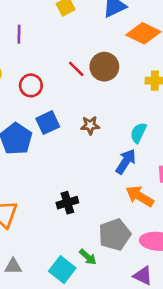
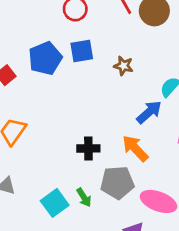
orange arrow: (140, 196) -> (135, 148), moved
black cross: (67, 203) -> (88, 148), moved

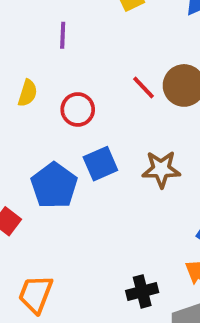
brown star: (123, 66) -> (161, 169), size x1.4

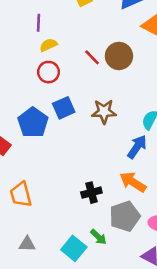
yellow semicircle: (28, 93) -> (48, 45), moved, turned -132
orange trapezoid: (36, 294) -> (21, 194), turned -36

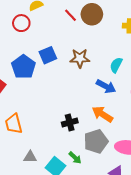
red circle: (49, 72) -> (21, 23), moved
blue arrow: (137, 147) -> (106, 86), turned 84
gray triangle: (27, 244) -> (30, 157), moved

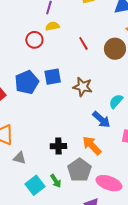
brown circle: (92, 14) -> (115, 49), moved
gray pentagon: (96, 141) -> (79, 170), turned -30
gray triangle: (30, 157) -> (20, 158), moved

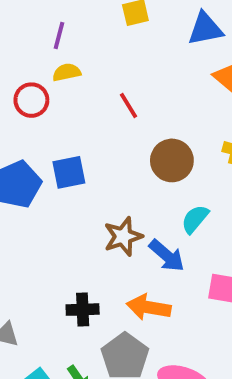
brown circle: (115, 49) -> (172, 160), moved
brown star: (83, 87) -> (123, 237), moved, turned -30
orange arrow: (92, 146) -> (149, 307), turned -35

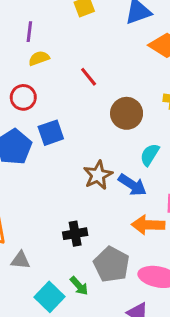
red circle: (31, 100) -> (23, 97), moved
orange arrow: (149, 307) -> (148, 225), moved

